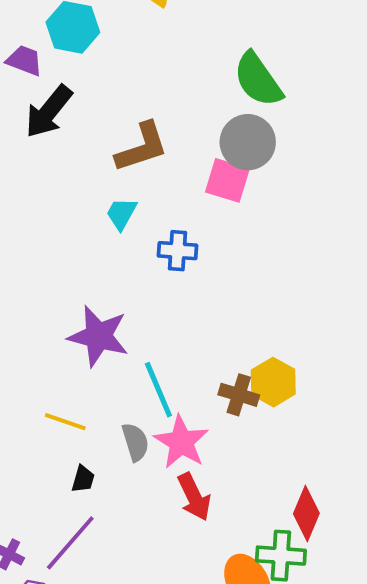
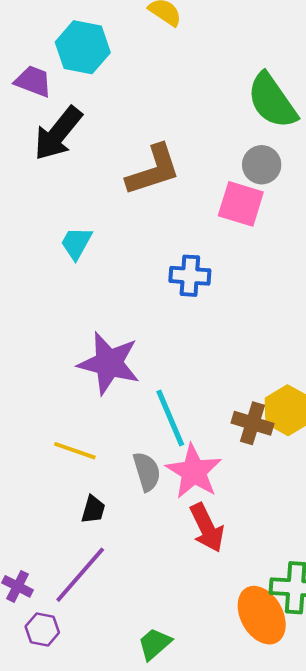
gray circle: (248, 142) -> (262, 165), size x0.7
cyan trapezoid: (121, 214) -> (76, 243), moved

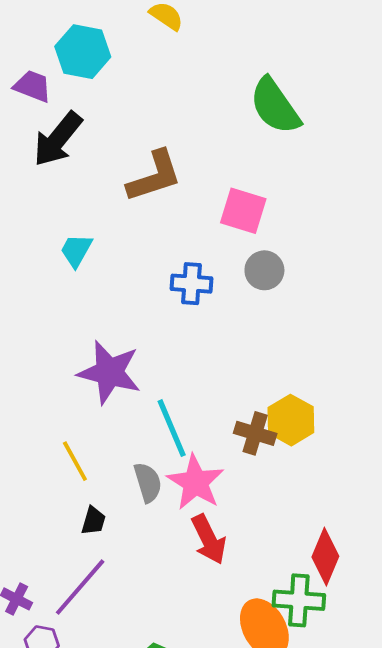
gray circle: (262, 165) -> (264, 270), moved
yellow line: (75, 451) -> (75, 461), turned 42

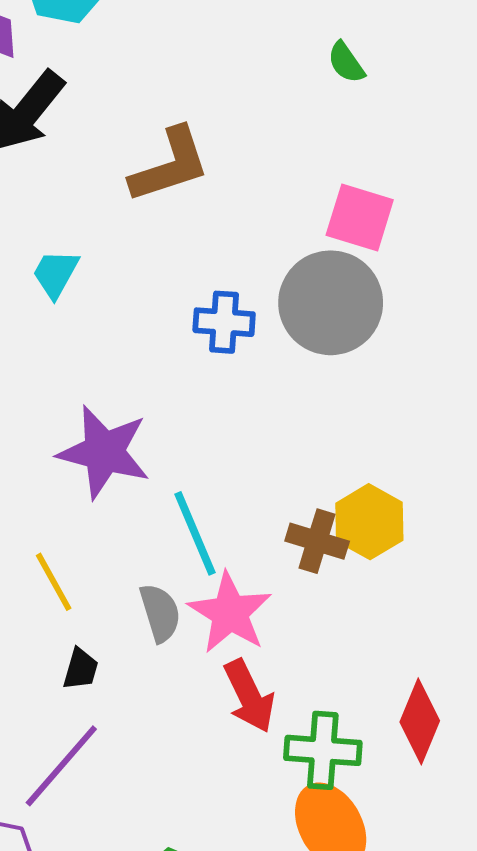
green semicircle: (275, 106) -> (346, 63), size x0.5
pink square: (243, 211) -> (360, 218), moved
gray circle: (264, 270) -> (331, 303), size x1.8
green cross: (299, 600) -> (323, 750), moved

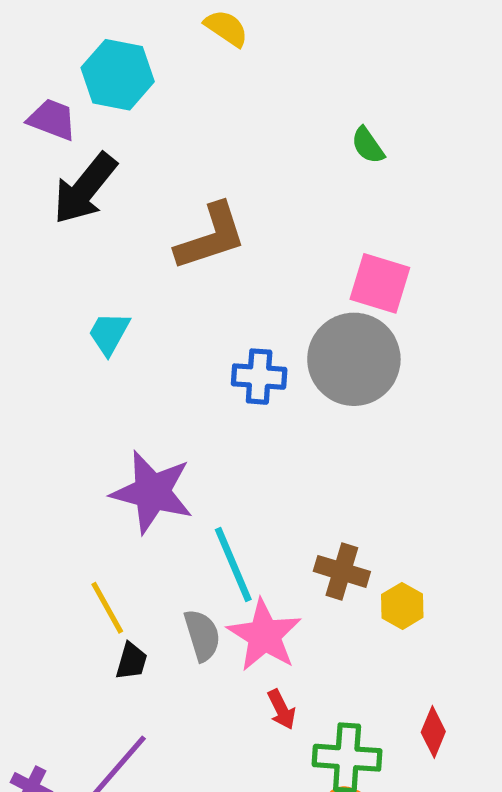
yellow hexagon: (369, 522) -> (402, 606), moved, size x0.7
black trapezoid: (81, 669) -> (131, 661), moved
red arrow: (249, 696) -> (281, 709), size x0.6
red diamond: (420, 721) -> (433, 732), size x0.7

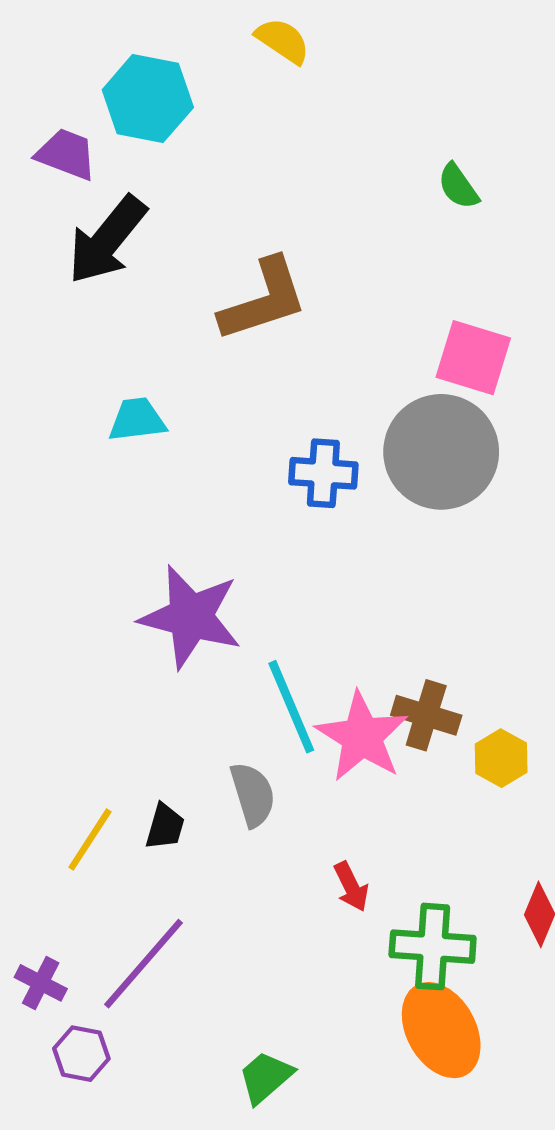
cyan trapezoid: (109, 333) -> (137, 420), turned 54
yellow line: (107, 608) -> (90, 839), moved, turned 62
pink star: (264, 635) -> (362, 737), moved

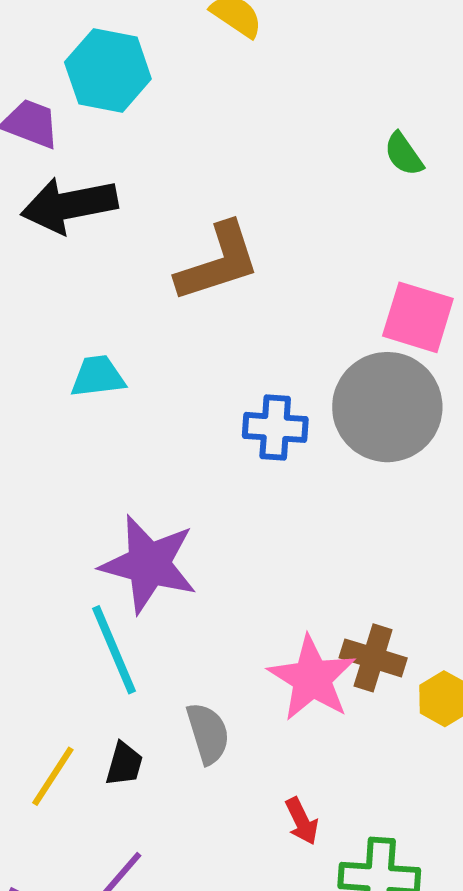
black arrow: (107, 240) -> (69, 205), turned 40
cyan line: (291, 707) -> (114, 650), moved

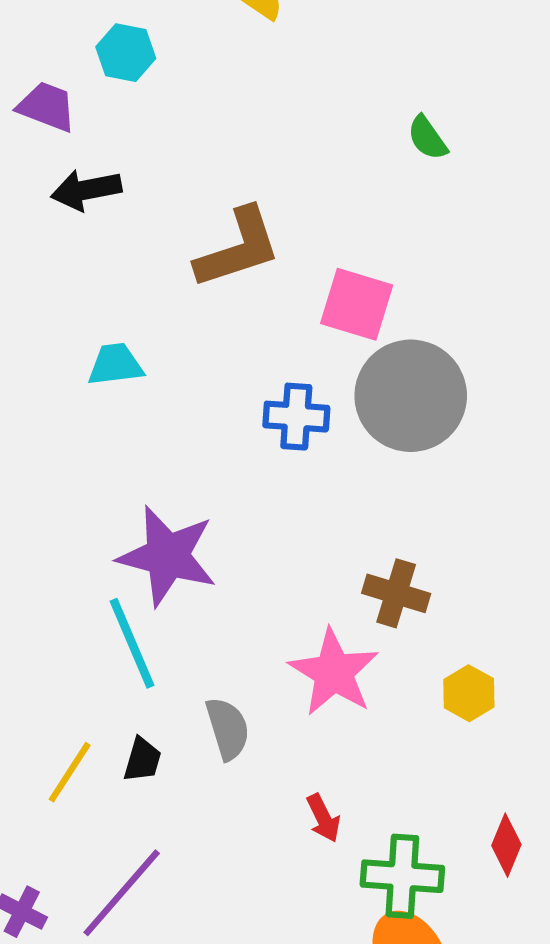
cyan hexagon: (108, 71) -> (126, 53), size x0.7
black arrow: (69, 205) -> (86, 190), size x0.7
pink square: (418, 317) -> (357, 304), moved
brown cross: (373, 658) -> (396, 593), moved

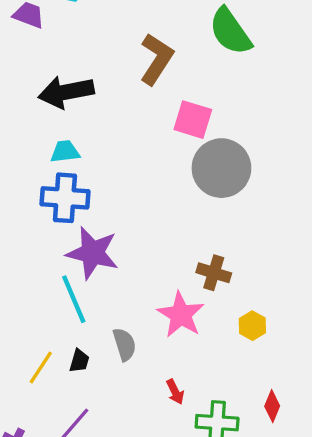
green semicircle: (427, 138) -> (230, 31), size x2.0
black arrow: (86, 190) -> (66, 92), moved, size x1.5
brown L-shape: (238, 248) -> (156, 59), moved, turned -39
blue cross: (296, 417) -> (65, 198), moved, size x1.4

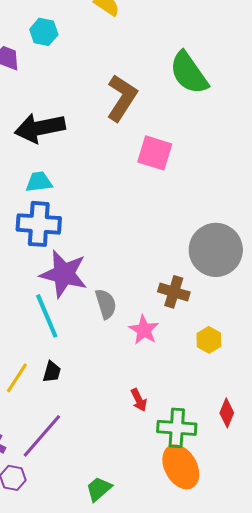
gray circle: (221, 168) -> (216, 250), moved
pink star: (181, 315) -> (144, 330), size x0.7
gray semicircle: (124, 344) -> (106, 304), moved

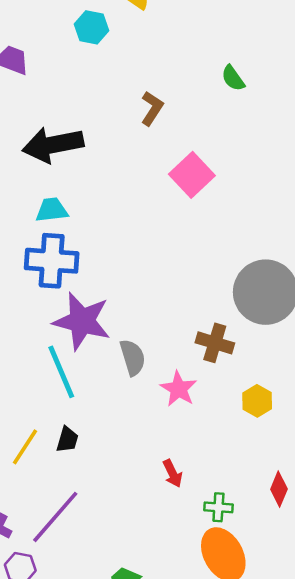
cyan hexagon: (44, 32) -> (92, 27), moved
green semicircle: (189, 73) -> (233, 78), size x0.5
brown L-shape: (122, 98) -> (152, 108), size x0.6
pink square: (155, 153) -> (192, 175), turned 30
green cross: (177, 428) -> (218, 507), size x0.6

